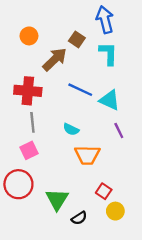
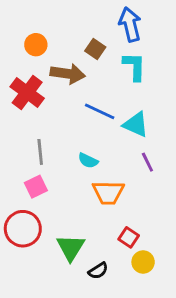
brown arrow: (55, 59) -> (68, 74), turned 52
red cross: (28, 91) -> (27, 92), moved, turned 32

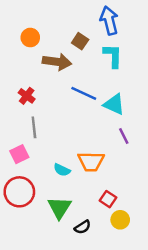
red cross: (27, 92) -> (27, 96), moved, size x0.6
cyan semicircle: (88, 161) -> (62, 170), moved
pink square: (36, 187) -> (19, 154), moved

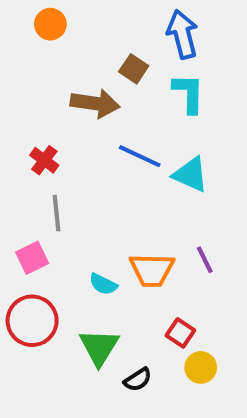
orange circle: (30, 38) -> (50, 24), moved
purple line: (124, 136) -> (205, 260), moved

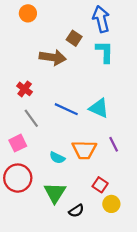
blue line: (140, 156) -> (66, 109), moved
cyan triangle: (191, 174) -> (99, 108), moved
gray line: (56, 213) -> (31, 118), turned -30

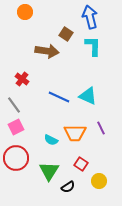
gray line: (31, 118) -> (14, 105), moved
red square: (100, 185) -> (81, 164), moved

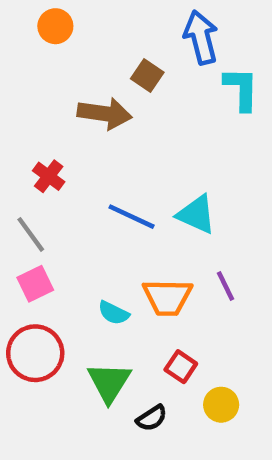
cyan L-shape: (93, 46) -> (241, 89), moved

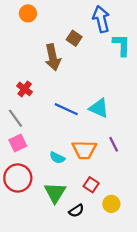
brown arrow: (105, 114) -> (53, 57), turned 70

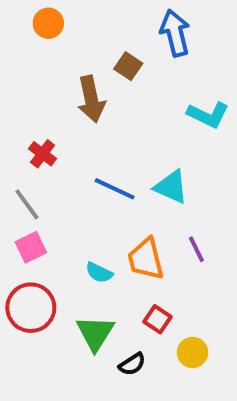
cyan L-shape: (121, 45) -> (208, 115), moved, turned 115
orange trapezoid: (84, 150) -> (146, 259), turned 75

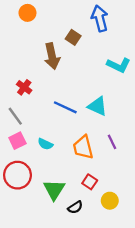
cyan semicircle: (99, 273) -> (45, 144), moved

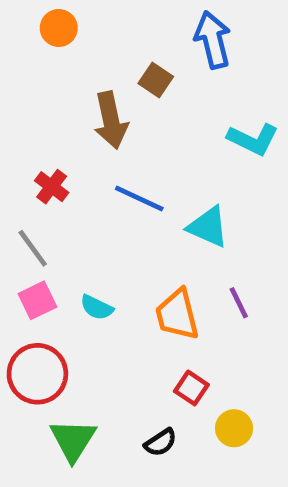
blue line: (65, 107) -> (139, 199), moved
green triangle: (54, 190) -> (73, 440), moved

